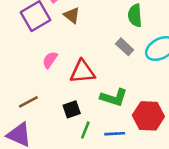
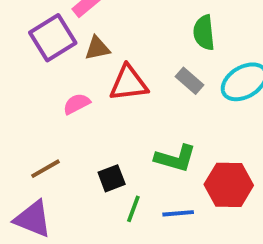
brown triangle: (72, 15) -> (97, 48), moved, turned -48
pink semicircle: (50, 60) -> (77, 104), turned 30
red triangle: (82, 72) -> (129, 83), moved

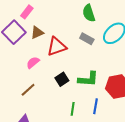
brown line: (45, 169) -> (28, 90), moved
black square: (112, 178) -> (62, 79), moved
blue line: (178, 213) -> (96, 106), turned -63

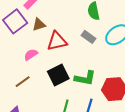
black square: (62, 79) -> (58, 75), size x1.5

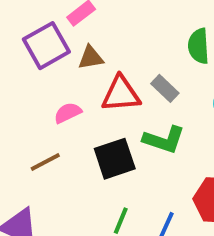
gray rectangle: (89, 37) -> (165, 88), moved
green L-shape: (85, 78) -> (164, 140), moved

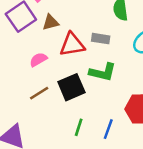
gray rectangle: (165, 88) -> (101, 39), turned -30
brown line: (45, 162) -> (39, 93), moved

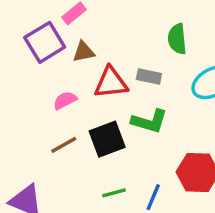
green line: (79, 127) -> (114, 193), turned 54

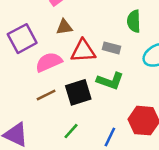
purple square: (45, 42) -> (22, 39), moved
pink semicircle: (65, 100) -> (49, 62), size x1.5
green line: (114, 193) -> (71, 131), moved, turned -36

